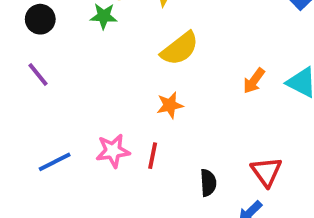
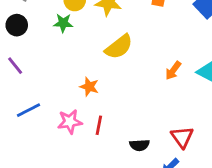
orange star: (170, 105) -> (89, 87), moved, turned 30
blue line: (55, 162) -> (29, 110), moved
black semicircle: (208, 183) -> (139, 145), turned 90

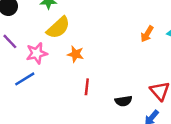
yellow semicircle: (119, 47) -> (58, 28), moved
pink star: (70, 122) -> (37, 53), moved

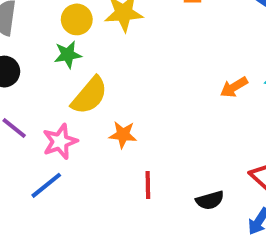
orange arrow: (147, 34) -> (234, 87), turned 35

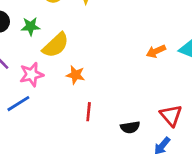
green star: (68, 55) -> (31, 26), moved

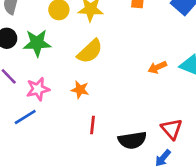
green star: (31, 26) -> (37, 43), size x1.5
yellow semicircle: (56, 45) -> (90, 51), moved
black semicircle: (130, 127) -> (132, 140), size x1.5

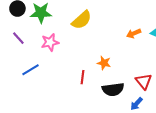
pink star: (38, 89) -> (50, 42), moved
orange star: (80, 90) -> (104, 63), moved

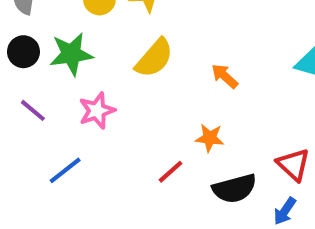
orange arrow: (134, 33) -> (225, 76), moved, turned 72
red line: (82, 77) -> (171, 172), turned 48

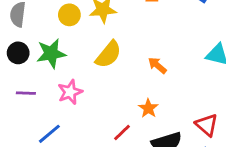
purple line: (33, 110) -> (26, 93), turned -36
orange star: (210, 138) -> (148, 108), turned 30

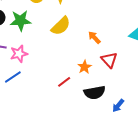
pink star: (70, 92) -> (19, 54), moved
red triangle: (207, 125) -> (109, 60), moved

